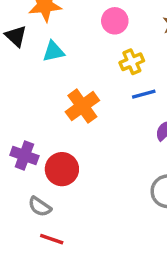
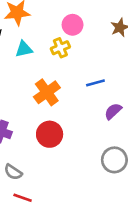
yellow cross: (132, 62) -> (60, 48), moved
red circle: (62, 169) -> (50, 134), moved

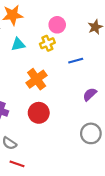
blue line: (95, 83) -> (76, 61), moved

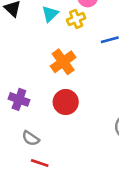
cyan triangle: (18, 44) -> (50, 14), moved, turned -32

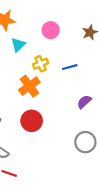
yellow cross: (76, 19) -> (41, 64), moved

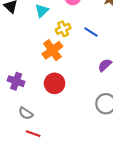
blue line: (70, 67) -> (91, 32), turned 48

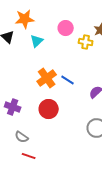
yellow cross: (63, 29) -> (86, 42), moved, turned 32
blue line: (91, 32) -> (68, 80), moved

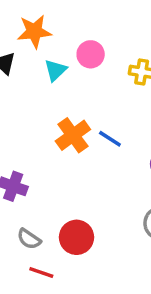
pink circle: (66, 28) -> (91, 54), moved
red circle: (49, 109) -> (77, 237), moved

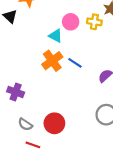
pink circle: (91, 54) -> (71, 22), moved
cyan triangle: (55, 70) -> (55, 36), moved, turned -48

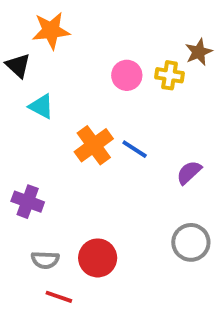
cyan triangle: (55, 36) -> (41, 106), moved
gray semicircle: (25, 124) -> (45, 260), turned -32

